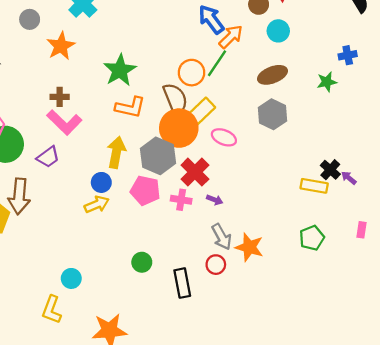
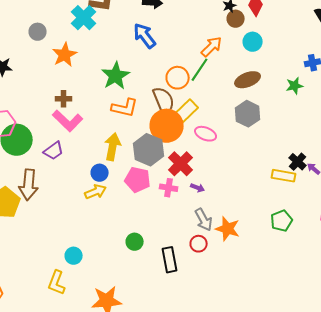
blue arrow: (211, 19) -> (145, 36), moved

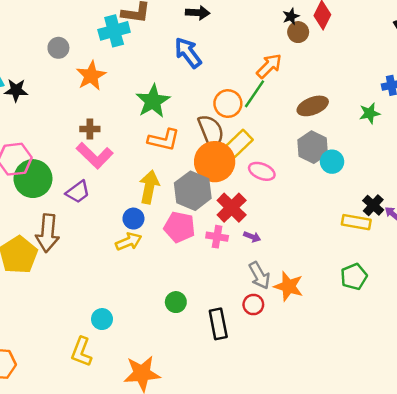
cyan cross: (84, 18) -> (114, 31), turned 30
cyan circle: (253, 42) -> (332, 162), moved

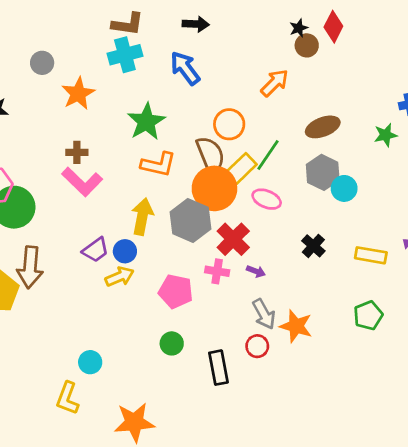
cyan cross: (114, 31) -> (125, 55), moved
green line: (255, 94) -> (268, 155), moved
purple trapezoid: (78, 192) -> (96, 250), moved
black cross: (373, 205) -> (313, 246), moved
pink pentagon: (179, 227) -> (176, 291), moved

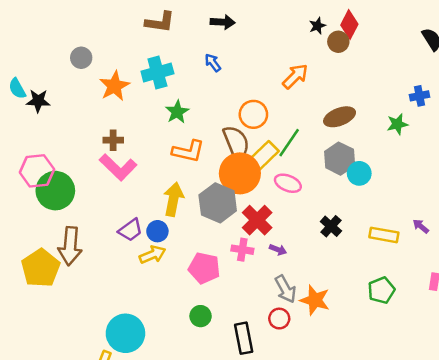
brown circle: (307, 45) -> (338, 42), moved
cyan cross: (125, 55) -> (157, 73), moved
blue arrow: (185, 68) -> (213, 63), size x0.6
green star: (146, 122) -> (177, 112), size x0.7
cyan circle: (90, 362) -> (125, 333), size x1.8

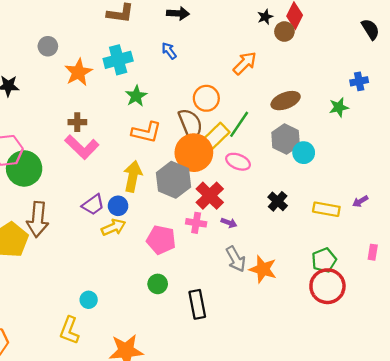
purple arrow: (421, 226) -> (360, 201), turned -70
red circle: (279, 319) -> (327, 286), moved, size x1.8
cyan circle: (125, 333) -> (89, 300), size x0.5

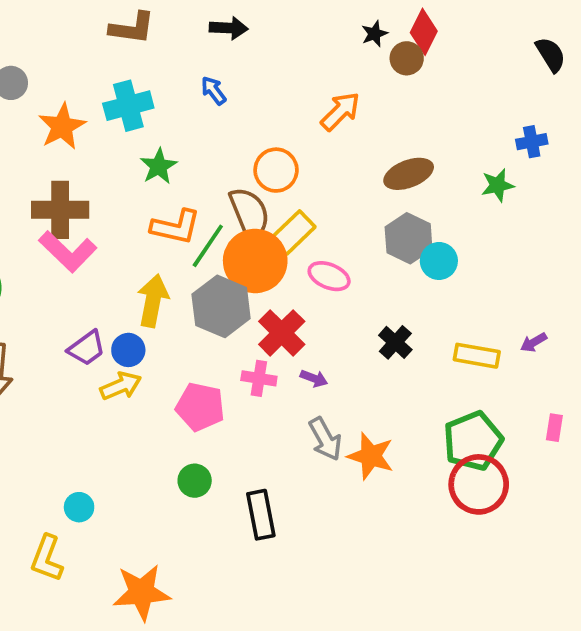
brown cross: (77, 122) -> (60, 210), size x1.8
green line: (239, 124) -> (208, 246), moved
green pentagon: (324, 260) -> (473, 441), size x1.4

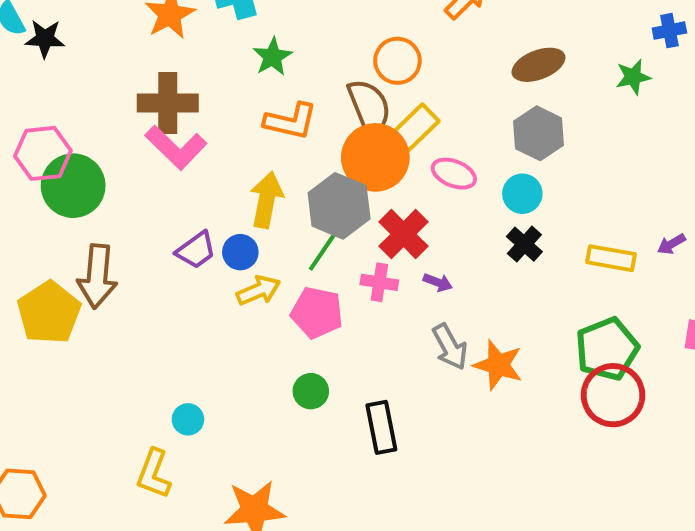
green line: (208, 246) -> (325, 248), moved
cyan circle: (439, 261) -> (522, 194), moved
yellow arrow: (121, 386) -> (258, 290), moved

